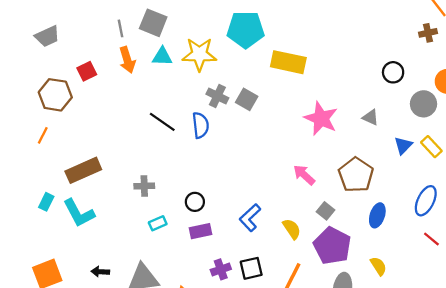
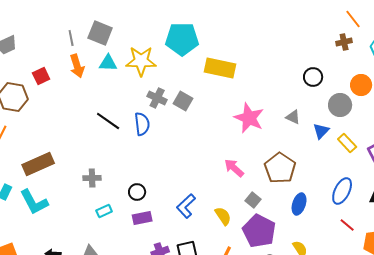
blue triangle: (403, 146) -> (321, 131), moved

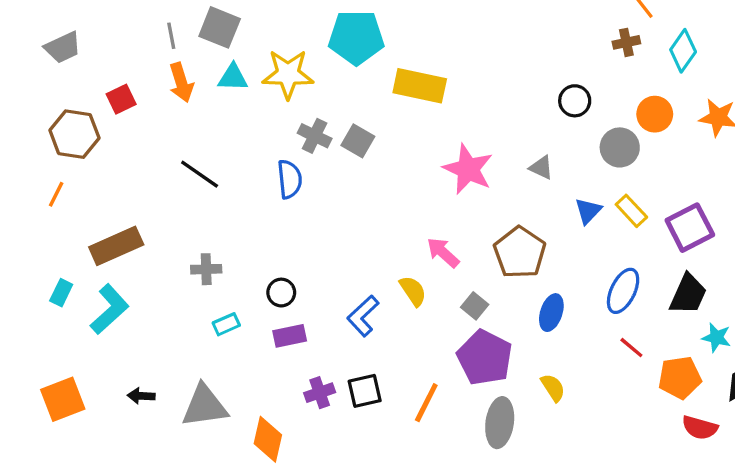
black line: (108, 121) -> (200, 174), moved
blue triangle: (321, 131) -> (588, 211), moved
cyan L-shape: (34, 202) -> (110, 309), turned -104
yellow semicircle: (223, 216) -> (413, 291), moved

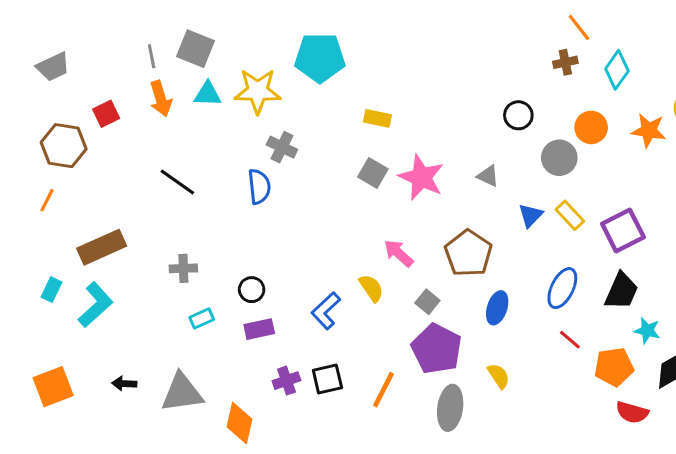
yellow rectangle: (420, 86) -> (377, 118), moved, size x0.6
gray square: (358, 141) -> (373, 173), moved

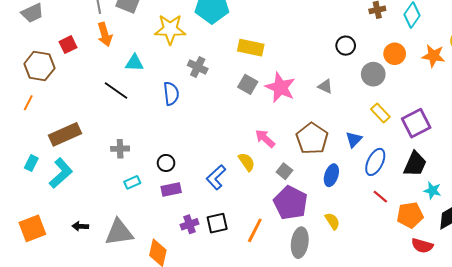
cyan triangle: (208, 94) -> (134, 63), moved
yellow rectangle: (377, 118) -> (251, 48), size x1.4
gray cross: (282, 147) -> (198, 67), moved
blue triangle: (530, 215) -> (354, 140), moved

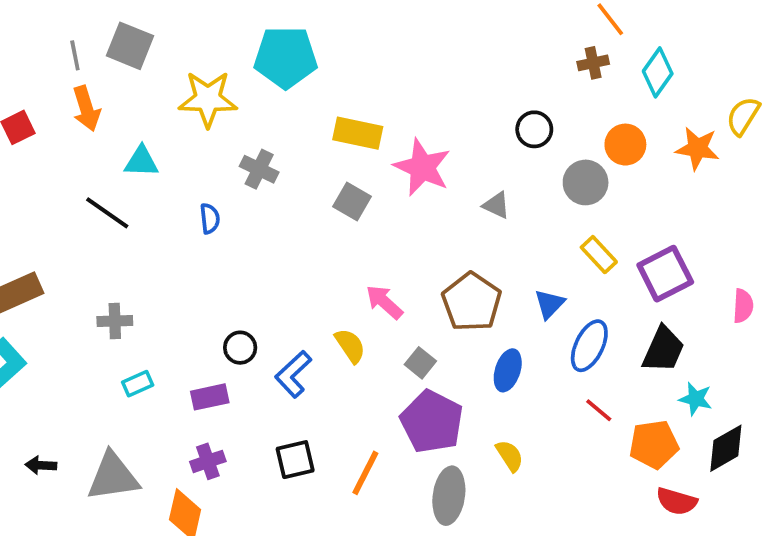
pink star: (280, 87) -> (422, 167), moved
blue semicircle: (171, 94) -> (210, 219), size x0.7
black circle: (166, 163) -> (240, 348), moved
purple cross: (189, 224) -> (208, 461), moved

